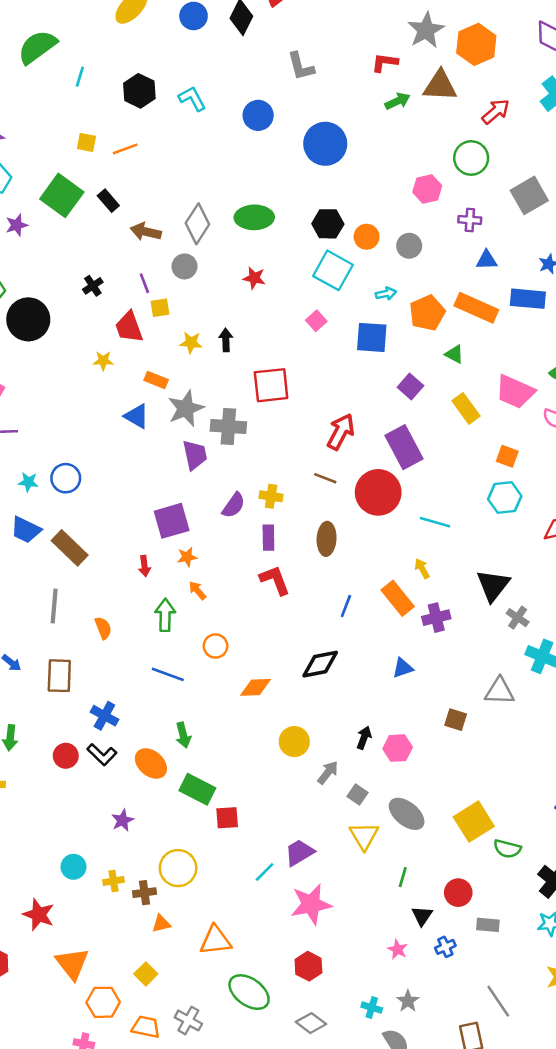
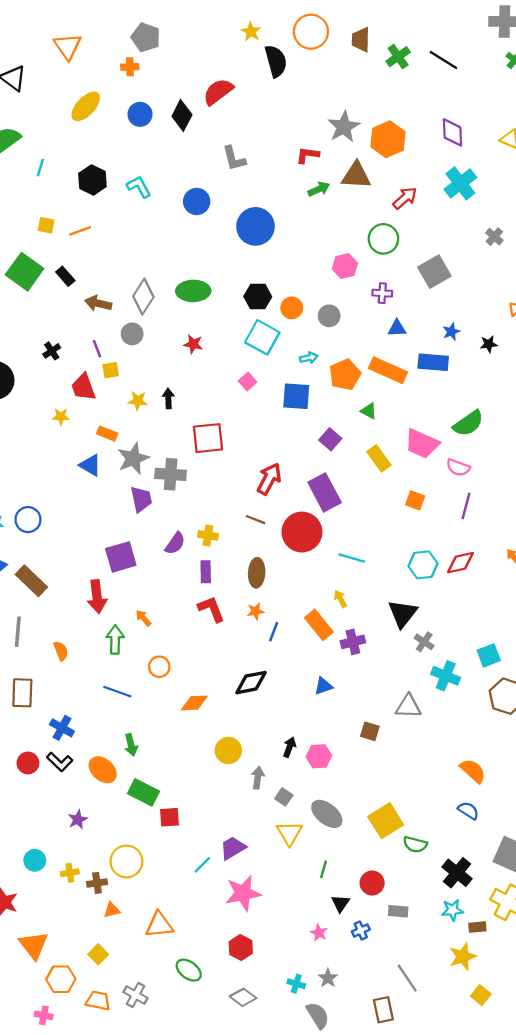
cyan hexagon: (505, 498) -> (423, 565), moved
orange star: (187, 557) -> (255, 611), moved
red arrow: (144, 566) -> (97, 597), size x1.8
gray arrow: (328, 773) -> (258, 778), turned -30
green ellipse: (249, 992) -> (189, 970), size x0.7

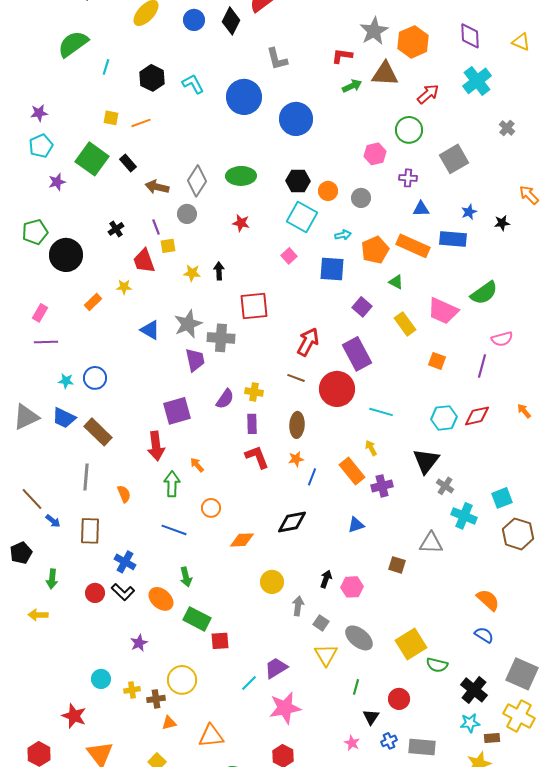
blue circle: (197, 201) -> (244, 97), size x1.5
orange rectangle: (107, 434) -> (93, 302), moved, turned -66
pink semicircle: (458, 468) -> (502, 339), moved, turned -35
gray rectangle: (398, 911) -> (422, 747), moved, size x1.5

